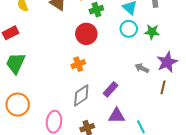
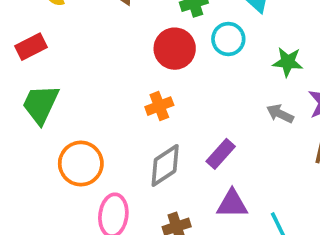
cyan circle: (129, 29) -> (228, 39), moved
green star: (152, 32) -> (288, 62), moved
orange circle: (18, 105) -> (81, 164), moved

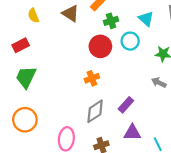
orange circle: (81, 164) -> (25, 120), moved

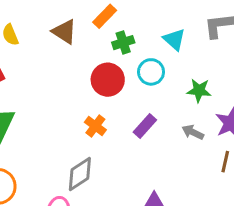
orange cross: (92, 78) -> (95, 126), turned -32
purple rectangle: (126, 105) -> (145, 126), moved
gray diamond: (95, 111) -> (80, 174), moved

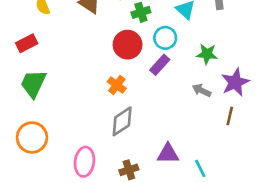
purple rectangle: (145, 126) -> (160, 65), moved
gray diamond: (80, 174) -> (122, 121), moved

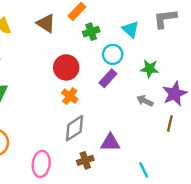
red circle: (128, 45) -> (66, 67), moved
purple triangle: (168, 154) -> (110, 143), moved
brown cross: (129, 170) -> (85, 160), moved

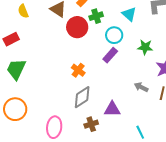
red circle: (66, 67) -> (77, 27), moved
gray arrow: (145, 101) -> (141, 87), moved

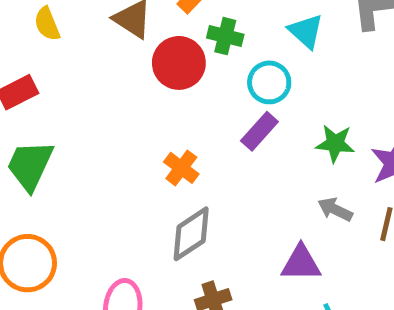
green cross: (96, 16) -> (225, 36), turned 32
green star: (145, 47) -> (335, 144), moved
purple triangle: (112, 109) -> (301, 263), moved

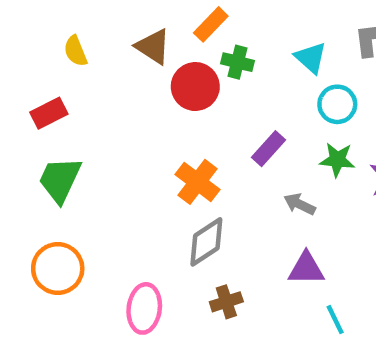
cyan circle: (269, 82) -> (337, 104), moved
orange cross: (181, 168) -> (197, 182), size x1.4
gray arrow: (335, 209) -> (300, 204), moved

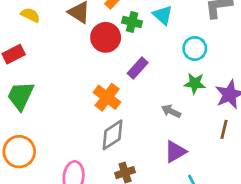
yellow semicircle: (75, 51) -> (30, 15), turned 138
cyan triangle: (311, 58) -> (163, 15), moved
purple rectangle: (269, 149) -> (138, 68), moved
purple triangle: (306, 268) -> (175, 152), turned -30

